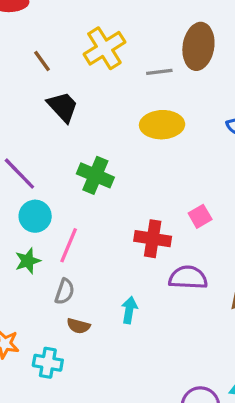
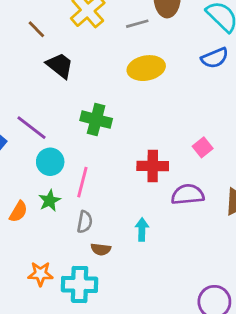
pink square: (200, 216) -> (203, 147), moved
cyan cross: (48, 363) -> (80, 284), size x1.4

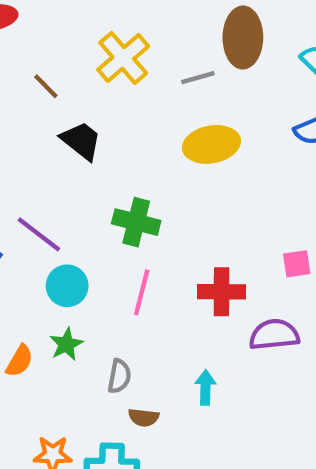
pink square: (203, 147) -> (297, 264), turned 30
pink line: (82, 182) -> (142, 292), moved

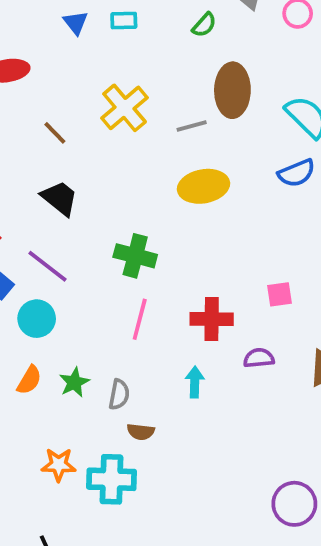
black trapezoid: (81, 141) -> (60, 198), moved
cyan circle: (67, 286) -> (37, 319), moved
purple semicircle: (274, 335) -> (259, 358), size x0.7
green star: (66, 344) -> (74, 382), moved
cyan arrow: (205, 387) -> (195, 382), moved

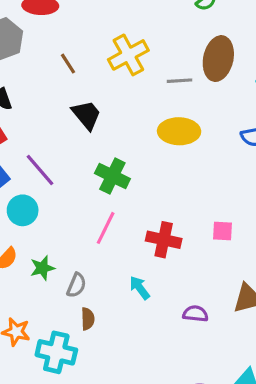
black trapezoid: (60, 198) -> (86, 115), moved
purple semicircle: (259, 358) -> (195, 314), moved
cyan arrow: (195, 382) -> (140, 288), turned -50
brown semicircle: (141, 432) -> (88, 319), turned -110

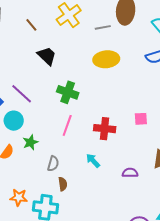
green star: (42, 268) -> (30, 142), moved

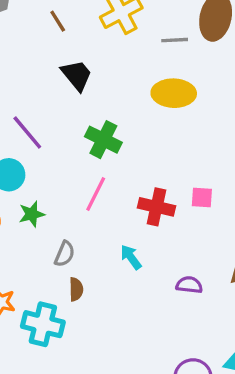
pink square: (141, 119) -> (202, 197), moved

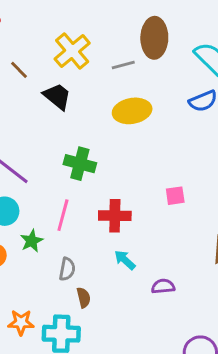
black trapezoid: (77, 75) -> (57, 96), moved
pink line: (96, 194) -> (63, 215), moved
red cross: (157, 207) -> (115, 216), moved
purple semicircle: (189, 285) -> (163, 286), moved

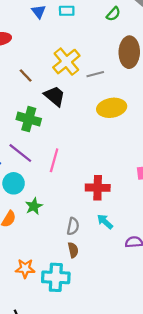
gray line: (123, 65) -> (95, 74), moved
green cross: (80, 164) -> (29, 119), moved
pink line: (63, 215) -> (54, 160), moved
gray semicircle: (67, 269) -> (73, 226), moved

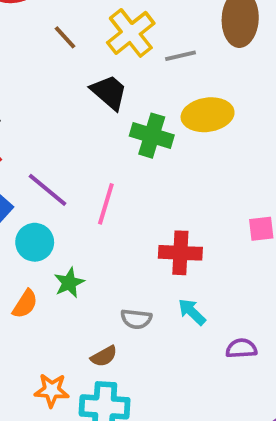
brown line: (26, 76) -> (65, 37), moved
green cross: (29, 119) -> (152, 136), moved
gray semicircle: (73, 226) -> (136, 319), turned 84
brown semicircle: (73, 250) -> (104, 356), moved, turned 72

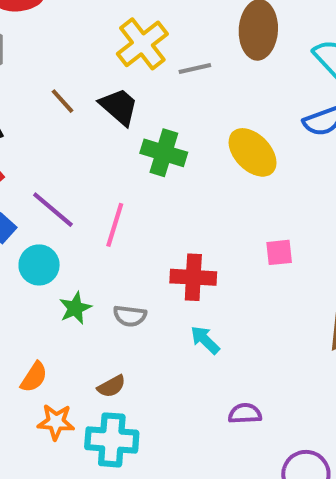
brown line: (65, 37) -> (63, 101), moved
yellow ellipse: (208, 115) -> (253, 152), moved, turned 54
orange semicircle: (25, 304) -> (34, 377), moved
gray semicircle: (136, 319) -> (130, 316), moved
purple semicircle: (241, 348) -> (245, 414), moved

